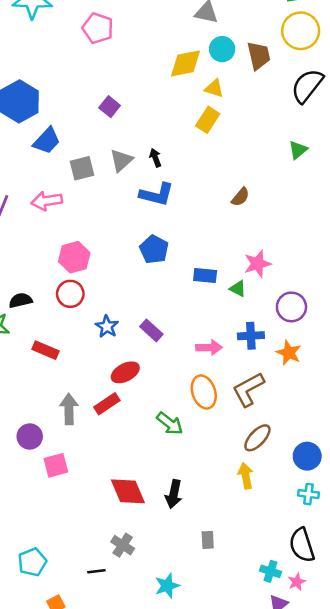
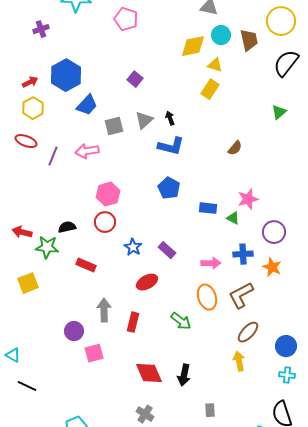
red rectangle: (107, 404) -> (133, 322), moved, turned -42

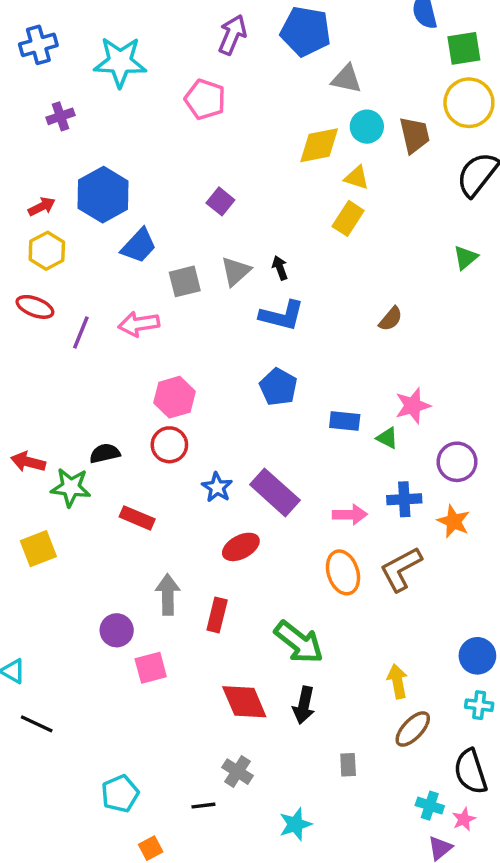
purple rectangle: (167, 250) -> (275, 492), size x1.6
green arrow: (181, 321) -> (299, 642), moved, size x1.4
brown ellipse: (248, 332) -> (413, 729), moved

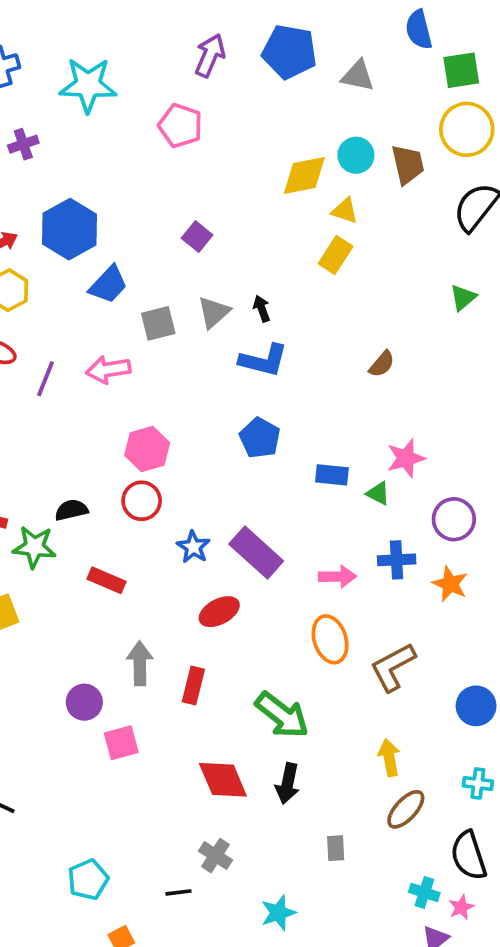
gray triangle: (346, 79) -> (358, 76), moved
brown L-shape: (401, 569) -> (393, 667), moved
blue circle: (477, 656) -> (476, 706), moved

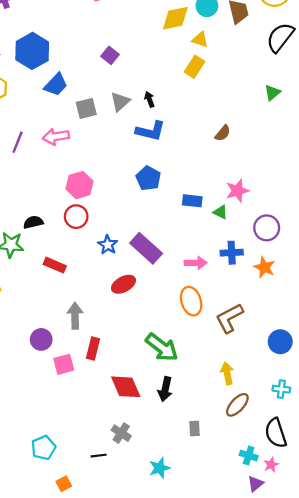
red rectangle: (193, 686) -> (93, 348), moved

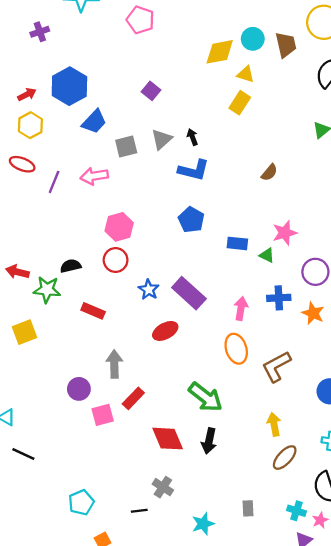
pink arrow: (196, 263) -> (241, 308), turned -80
red rectangle: (93, 348) -> (133, 398), turned 30
gray rectangle: (195, 429) -> (248, 508), moved

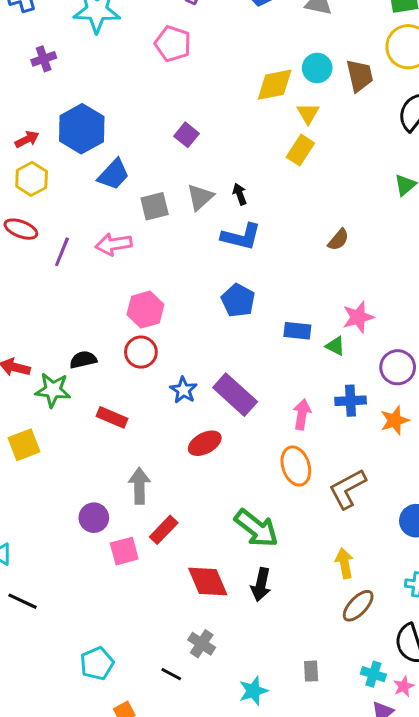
yellow triangle: (246, 74) -> (308, 114), turned 42
orange star: (313, 313) -> (395, 420), turned 30
black line: (139, 511) -> (171, 674), turned 35

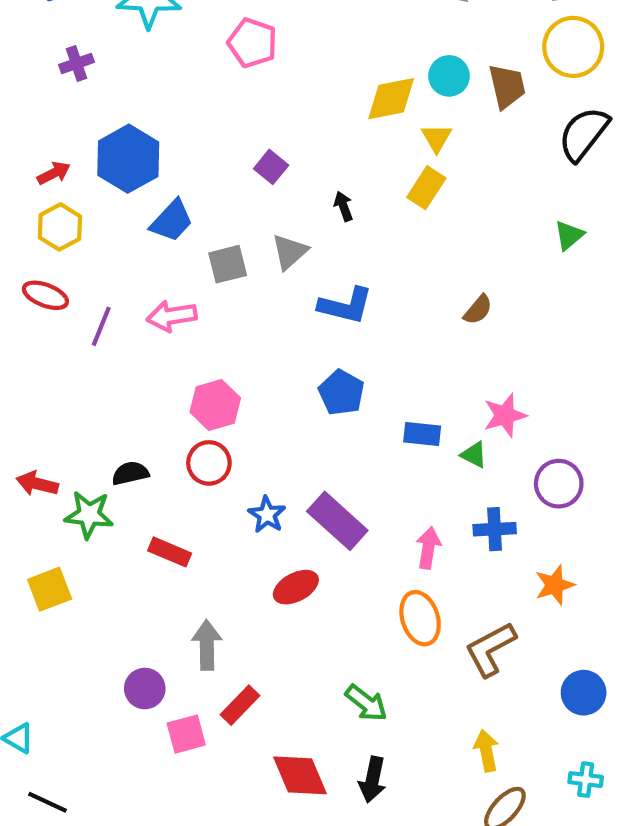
black arrow: (240, 194) -> (343, 206), moved
orange star: (395, 420) -> (555, 585), moved
green arrow: (256, 528) -> (366, 703), size x0.7

